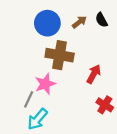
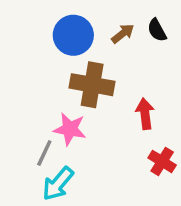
red arrow: (94, 74) -> (145, 114), turned -36
pink star: (45, 84) -> (70, 129), turned 30

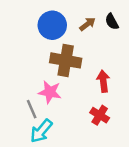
gray line: (44, 153) -> (32, 109), turned -48
red cross: (162, 161) -> (100, 115), moved

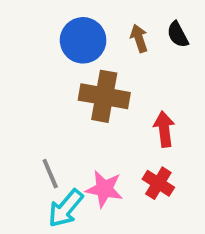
brown arrow: (87, 24) -> (139, 38), turned -70
pink star: (50, 92) -> (104, 189), moved

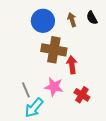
red arrow: (164, 129) -> (72, 65), moved
pink star: (104, 189) -> (54, 87), moved

